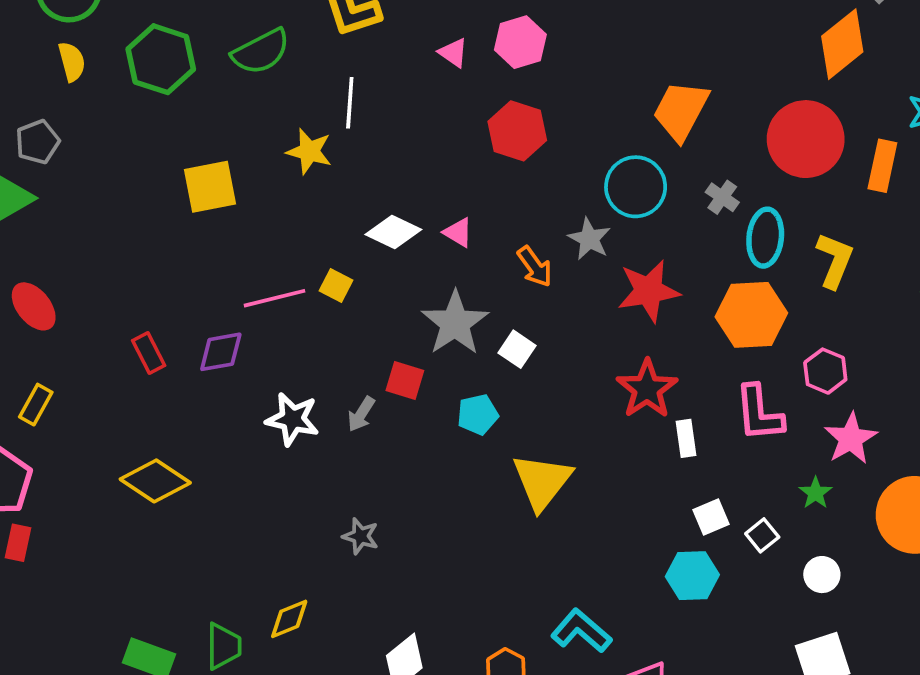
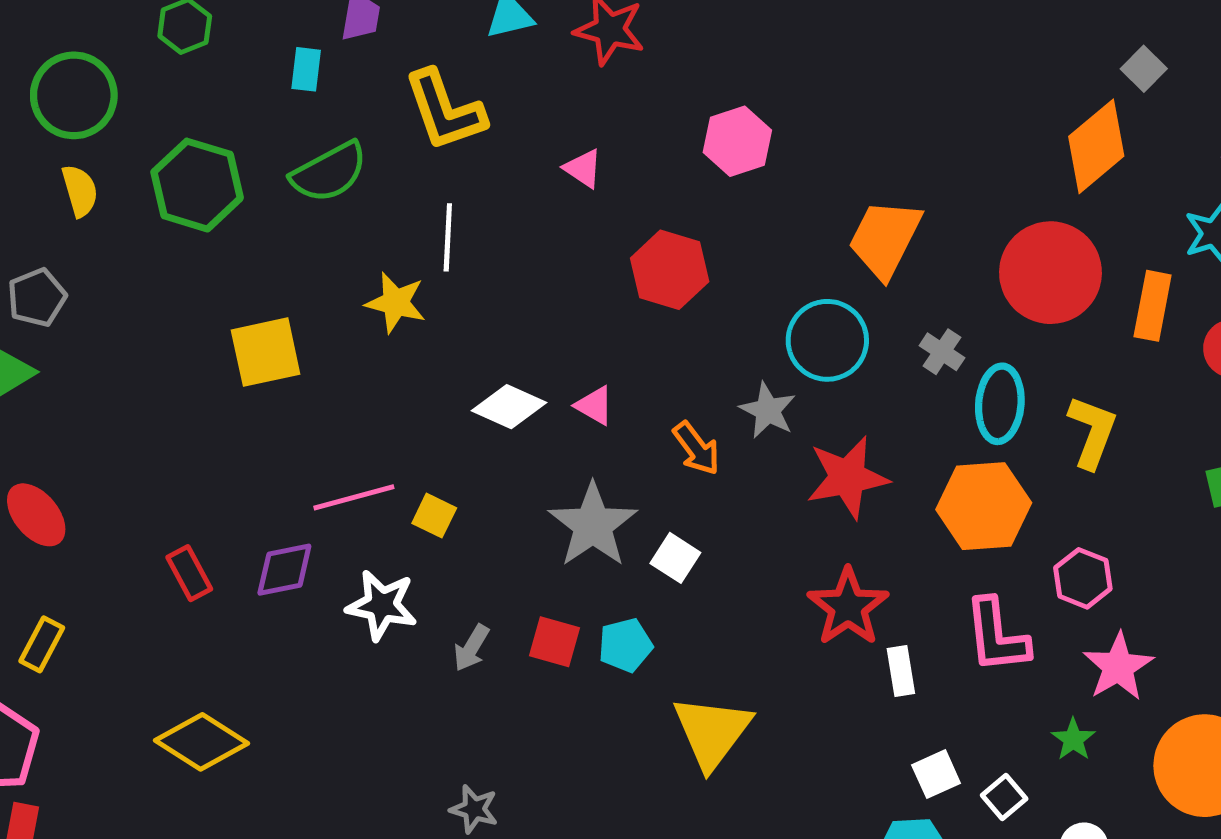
pink hexagon: (520, 42) -> (737, 141), moved
yellow square: (336, 286) -> (434, 516), moved
red square: (405, 380) -> (555, 642), moved
white star: (293, 419) -> (382, 605), moved

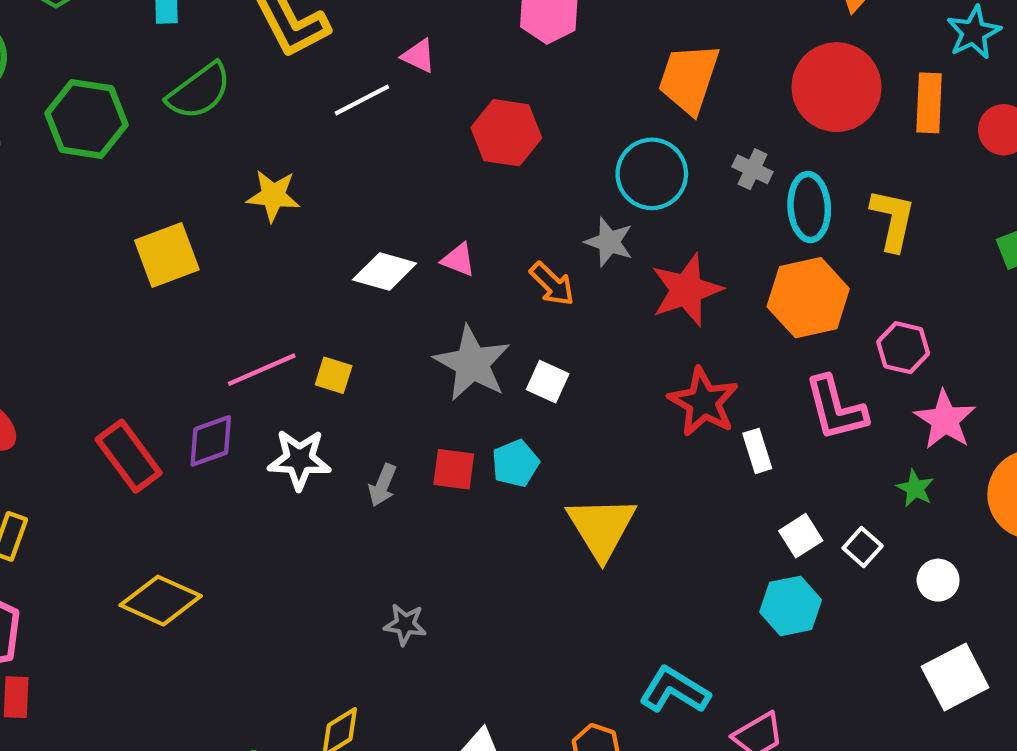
white line: (448, 237) -> (362, 100), moved, turned 68
red rectangle: (189, 573) -> (129, 456), size x1.5

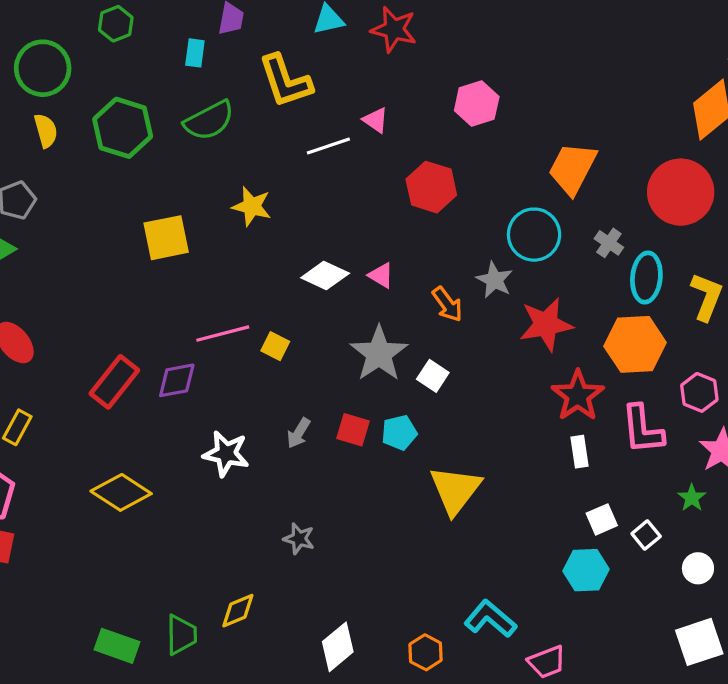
red star: (703, 402) -> (578, 396), moved
red rectangle: (129, 456) -> (114, 382), turned 66
white star: (299, 459) -> (226, 454), moved

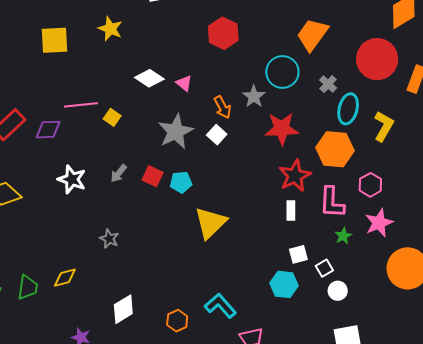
white square: (433, 376) -> (217, 135), moved
green star: (692, 498) -> (343, 236), moved
white circle: (698, 568) -> (338, 291), moved

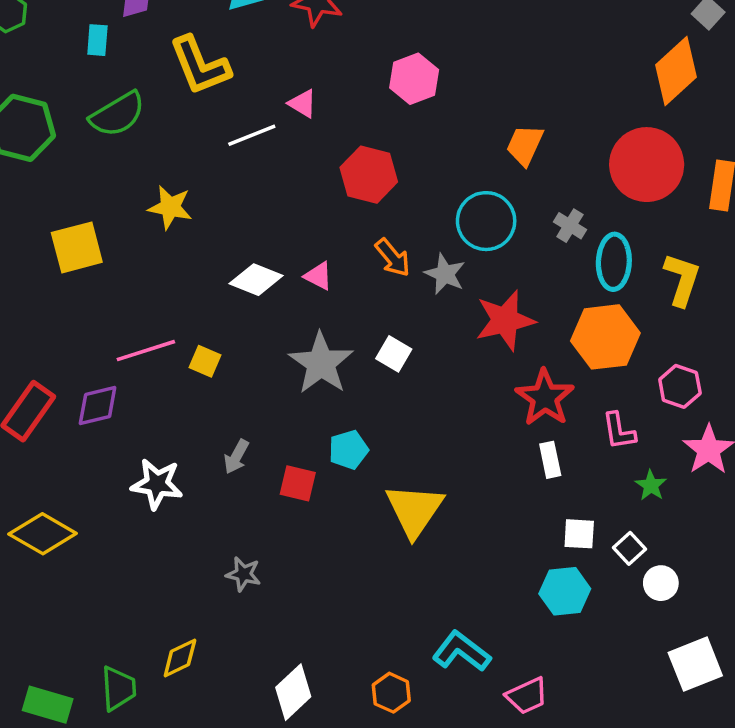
orange trapezoid: (312, 35) -> (525, 145), size x0.7
orange arrow: (223, 107) -> (393, 258), moved
red square: (153, 176) -> (298, 483), moved
pink L-shape: (332, 202) -> (619, 431), size x0.7
white square: (298, 254) -> (579, 534), turned 30

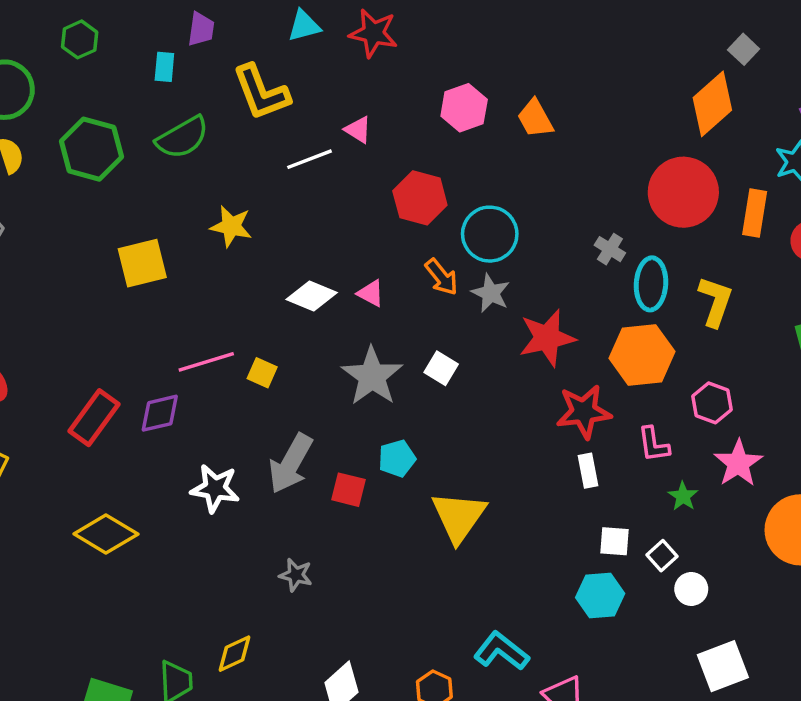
orange trapezoid: (525, 145) -> (535, 118), moved, turned -54
cyan circle: (486, 221) -> (490, 234), moved
red star: (545, 398) -> (584, 412), turned 30
gray arrow: (236, 457) -> (291, 464), size x1.8

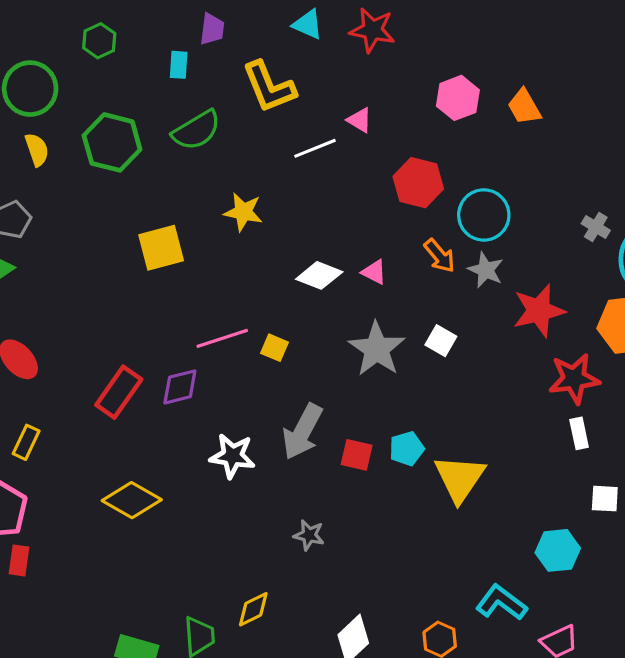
cyan triangle: (304, 26) -> (308, 24), turned 40
cyan pentagon: (397, 458) -> (407, 449), moved
cyan hexagon: (600, 595) -> (558, 550), moved

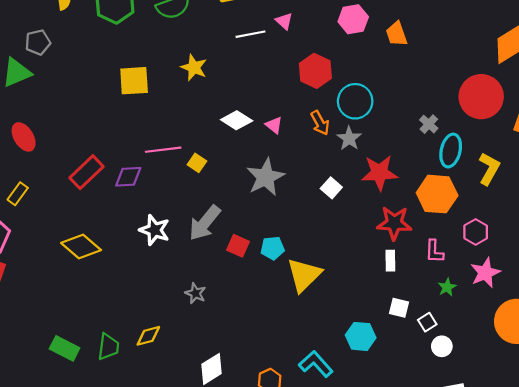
white square: (441, 341) -> (331, 188), moved

